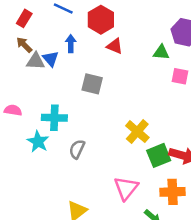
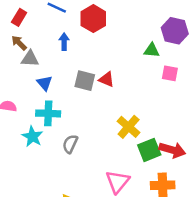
red triangle: (115, 46) -> (107, 79), moved
blue triangle: (51, 59) -> (45, 83), moved

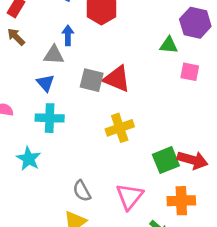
gray triangle: (30, 59) -> (54, 55), moved
red triangle: (107, 79) -> (117, 79), size x1.5
yellow cross: (129, 127) -> (120, 128), moved, turned 30
cyan star: (32, 137) -> (29, 159), moved
gray semicircle: (70, 144) -> (82, 191), moved, turned -54

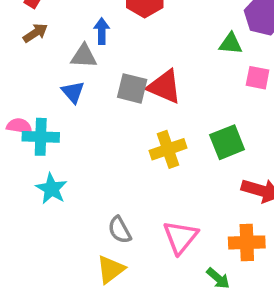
brown arrow: (16, 37) -> (35, 33), turned 102
cyan cross: (50, 118) -> (41, 137), moved
green square: (166, 160) -> (227, 142), moved

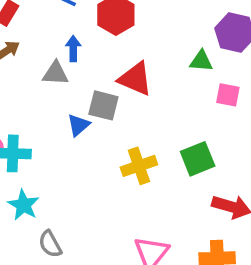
red triangle: (164, 87) -> (135, 79), moved
blue triangle: (73, 92) -> (79, 125), moved, turned 30
gray semicircle: (120, 230) -> (50, 244), moved

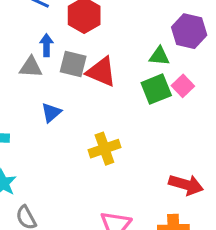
pink square: (228, 95) -> (183, 86), turned 35
gray square: (103, 105) -> (73, 64), moved
green square: (198, 159) -> (156, 89), moved

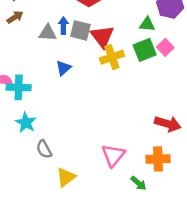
blue arrow: (46, 45) -> (63, 26), moved
red triangle: (101, 72) -> (102, 36), turned 30
yellow cross: (104, 149) -> (112, 57), moved

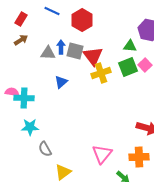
cyan star: (26, 123) -> (30, 127), turned -30

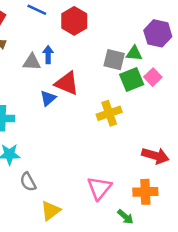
gray square: (75, 51) -> (114, 60), moved
red triangle: (93, 56) -> (67, 83), moved, turned -30
yellow cross: (101, 73) -> (109, 113), moved

